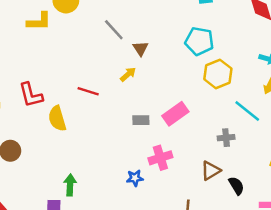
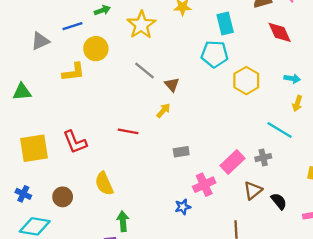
cyan pentagon: (199, 41) -> (215, 54), moved
yellow hexagon: (218, 74) -> (246, 81), moved
pink rectangle: (175, 114) -> (232, 162), moved
yellow semicircle: (57, 118) -> (104, 184), moved

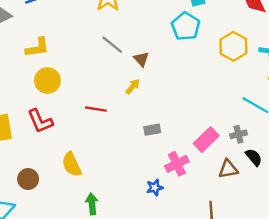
yellow circle: (96, 49) -> (47, 81), moved
cyan pentagon: (215, 54) -> (186, 26), turned 30
yellow hexagon: (246, 81) -> (233, 46), moved
brown triangle: (253, 190) -> (228, 169), turned 30
black semicircle: (279, 201) -> (254, 157), moved

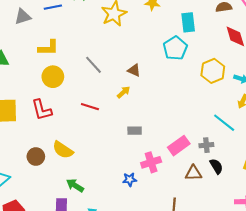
gray line: (112, 45) -> (93, 65), moved
brown triangle: (141, 59) -> (134, 70), turned -32
yellow semicircle: (72, 164) -> (63, 150), turned -40
brown circle: (28, 179) -> (36, 157), moved
green arrow: (92, 204) -> (75, 185), turned -60

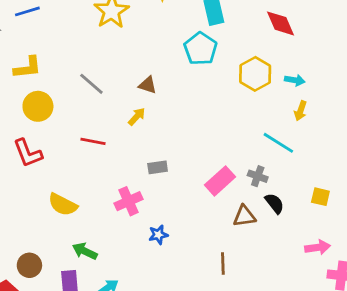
gray cross: (206, 145) -> (258, 176), turned 32
brown circle: (36, 157) -> (29, 265), moved
pink cross: (151, 162) -> (128, 201), moved

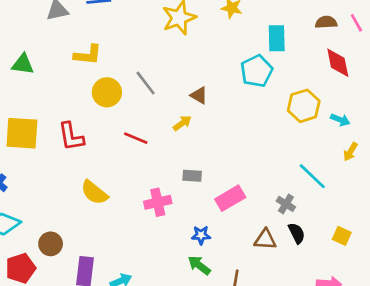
yellow circle: (38, 106) -> (107, 92), moved
yellow arrow: (301, 111) -> (350, 152), moved
pink rectangle: (220, 181) -> (230, 198), moved
blue star: (158, 235) -> (201, 235), moved
green arrow: (85, 251) -> (199, 265), moved

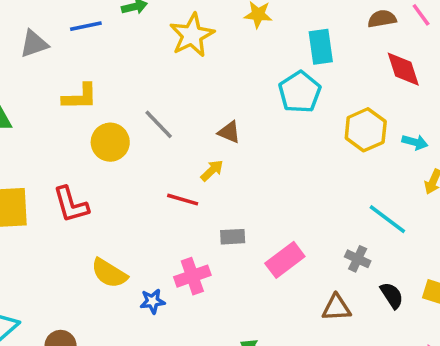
red line: (136, 138) -> (183, 200), moved
black semicircle: (297, 233) -> (392, 295), moved
blue star: (201, 235) -> (152, 301), moved

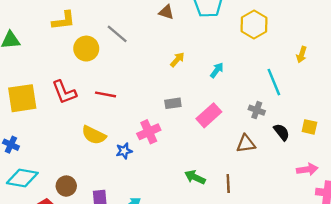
brown triangle: (229, 132) -> (166, 12), moved
cyan arrow: (415, 142) -> (217, 70), moved, turned -63
yellow arrow: (212, 170) -> (177, 60), moved
red line: (183, 200) -> (105, 94), moved
cyan line: (387, 219) -> (274, 82), turned 36

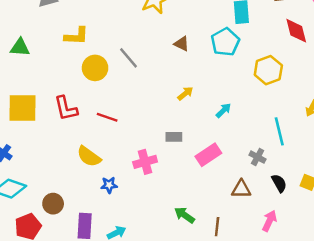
blue star: (124, 151) -> (109, 185), moved
pink arrow: (307, 169) -> (269, 221), moved, turned -66

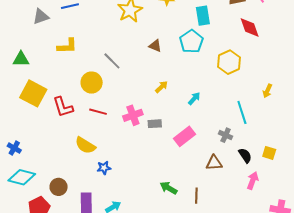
yellow circle: (95, 68) -> (92, 83), moved
yellow square: (23, 108) -> (33, 93), moved, turned 32
pink cross: (145, 162) -> (133, 115), moved
pink arrow: (269, 221) -> (253, 181), moved

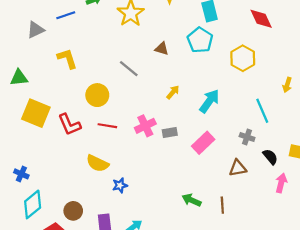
yellow L-shape: (67, 46) -> (67, 59), turned -100
gray line: (112, 61) -> (129, 69), moved
cyan arrow: (194, 98) -> (209, 101), size x1.6
cyan diamond: (22, 177) -> (33, 204), turned -48

